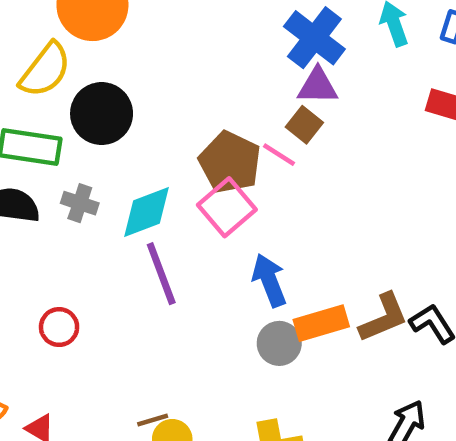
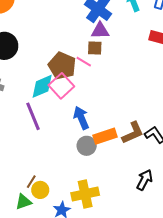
brown square: (304, 125) -> (95, 48), turned -35
cyan diamond: (147, 212) -> (42, 86), moved
brown line: (153, 420) -> (31, 182), turned -40

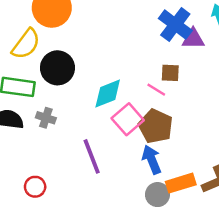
purple triangle: (100, 31) -> (193, 39), moved
brown pentagon: (62, 66) -> (156, 126), moved
cyan diamond: (42, 86) -> (108, 93), moved

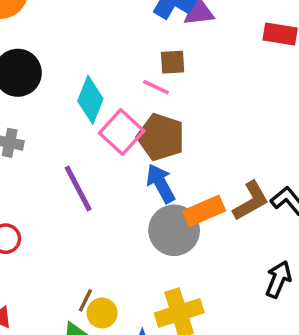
cyan diamond: (108, 93) -> (90, 100), turned -40
gray circle: (157, 195) -> (174, 230), size x1.5

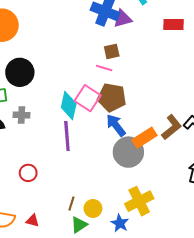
cyan diamond: (90, 100) -> (69, 106), moved
purple line: (78, 189) -> (67, 136), turned 32
brown line: (85, 300) -> (71, 204), moved

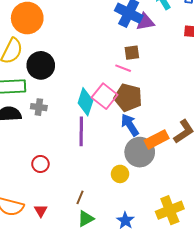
yellow cross: (139, 201) -> (170, 210), moved
yellow circle: (93, 208) -> (120, 174), moved
red triangle: (33, 221) -> (41, 211), turned 40

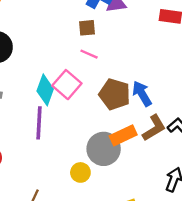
brown square: (132, 53) -> (87, 28), moved
brown pentagon: (128, 98) -> (115, 94), moved
blue arrow: (130, 125) -> (142, 94), moved

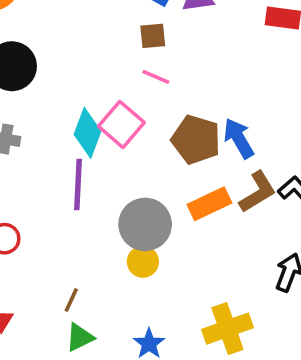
gray circle: (104, 149) -> (145, 224), moved

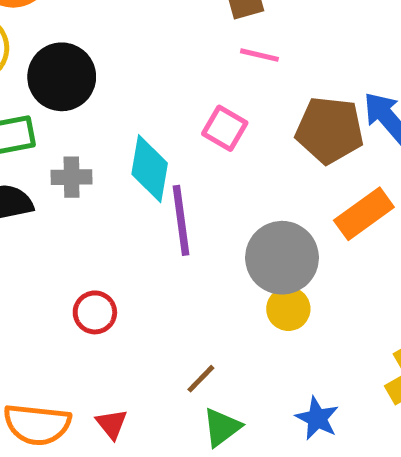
pink square: (121, 124) -> (225, 128), size x0.7
cyan diamond: (88, 133) -> (150, 169), moved
brown line: (71, 300) -> (201, 379), turned 30

